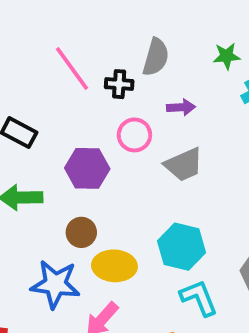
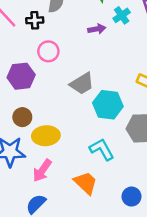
purple arrow: (181, 107) -> (97, 29), moved
gray trapezoid: (184, 165) -> (82, 84), moved
cyan hexagon: (182, 247) -> (108, 105), moved

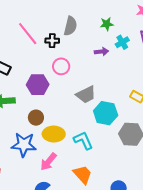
cyan L-shape: (102, 149) -> (83, 140), moved

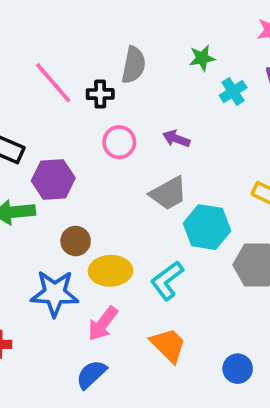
purple arrow: (101, 52) -> (176, 139), moved, turned -152
purple hexagon: (38, 85) -> (53, 179), moved
cyan L-shape: (83, 140) -> (167, 281), turned -100

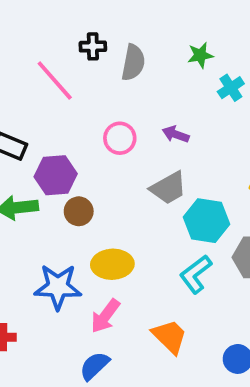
black cross: (100, 94) -> (93, 46), moved
brown circle: (76, 241) -> (79, 211), moved
cyan L-shape: (167, 281) -> (196, 274), moved

